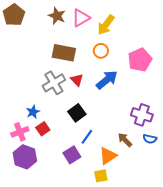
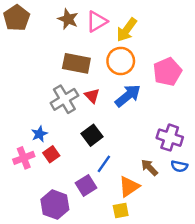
orange circle: (101, 51) -> (121, 61), size x1.5
purple hexagon: (25, 157) -> (55, 205), moved

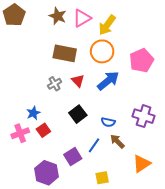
gray cross: (64, 99) -> (55, 84), size x0.6
blue line: (104, 164) -> (94, 145), moved
blue semicircle: (179, 166) -> (108, 122), moved
brown arrow: (149, 167) -> (117, 141), moved
orange triangle: (129, 187) -> (142, 164), moved

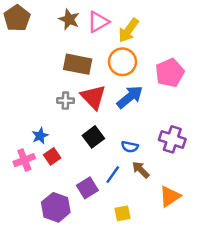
red triangle: (78, 81) -> (93, 97), size x1.6
gray cross: (55, 84) -> (65, 101), turned 32

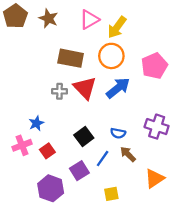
brown star: (69, 19) -> (48, 18), moved
black square: (93, 137) -> (84, 137), moved
red square: (52, 156) -> (47, 151), moved

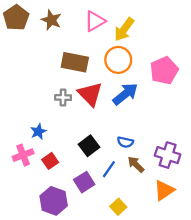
purple cross: (157, 127) -> (168, 155), moved
yellow square: (111, 194) -> (118, 207), turned -32

